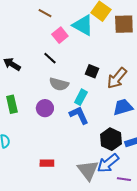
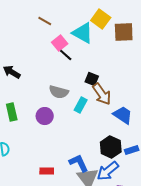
black line: (50, 58) -> (66, 55), moved
brown arrow: (117, 78) -> (102, 94), moved, turned -75
blue trapezoid: (123, 107) -> (123, 115), turned 50
blue L-shape: (79, 115) -> (79, 163), moved

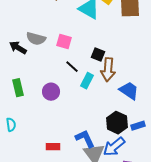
pink square: (60, 43) -> (64, 42), moved, turned -35
black line: (66, 55) -> (72, 67), moved
gray semicircle: (59, 92) -> (36, 39), moved
brown arrow: (102, 94) -> (108, 70), turned 40

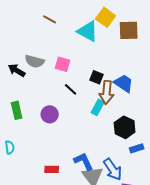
cyan rectangle: (87, 81) -> (98, 107), moved
blue trapezoid: (129, 91) -> (124, 83), moved
black hexagon: (117, 123) -> (125, 127), moved
blue arrow: (114, 147) -> (113, 169), turned -85

